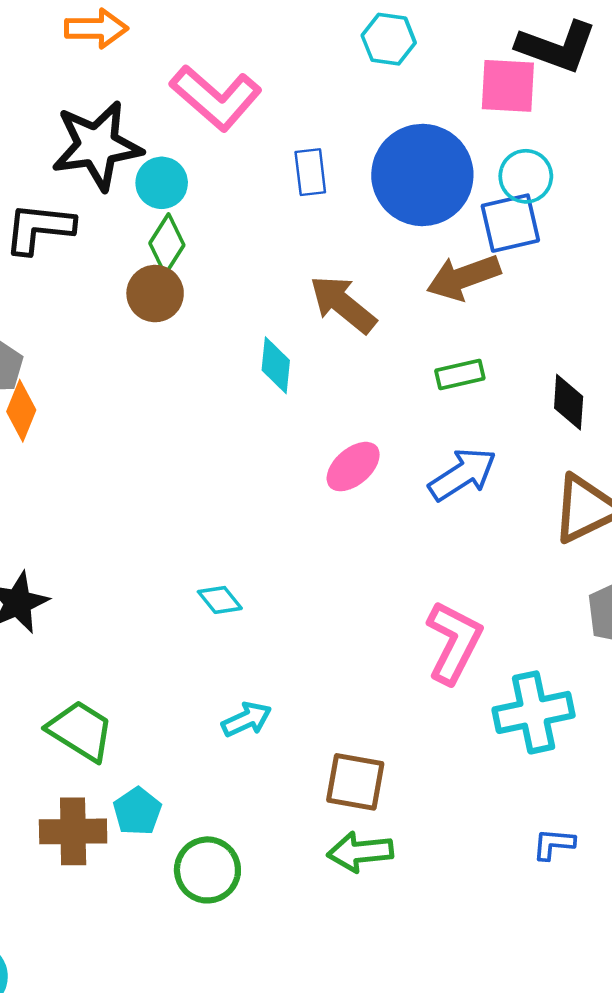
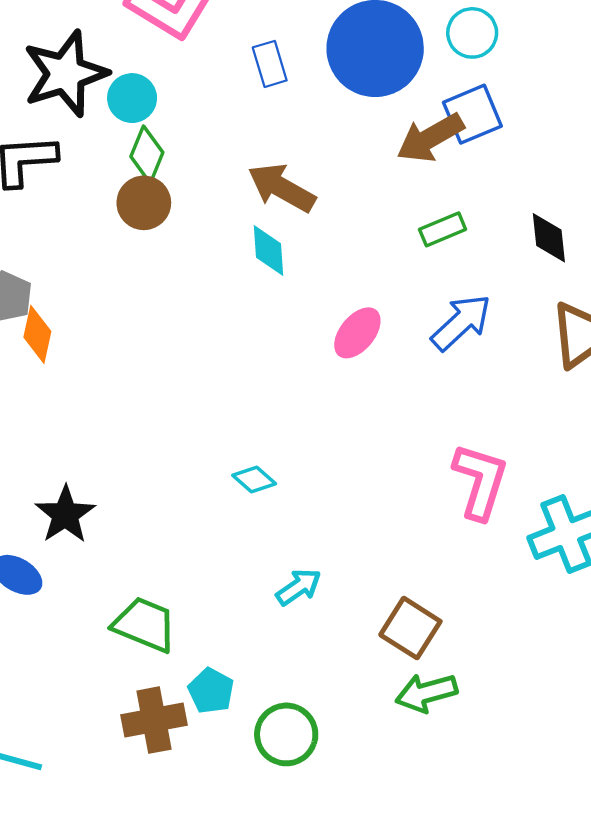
blue square: (510, 223) -> (472, 114), moved
brown arrow: (343, 304) -> (282, 188), moved
brown square: (355, 782) -> (410, 628), turned 32

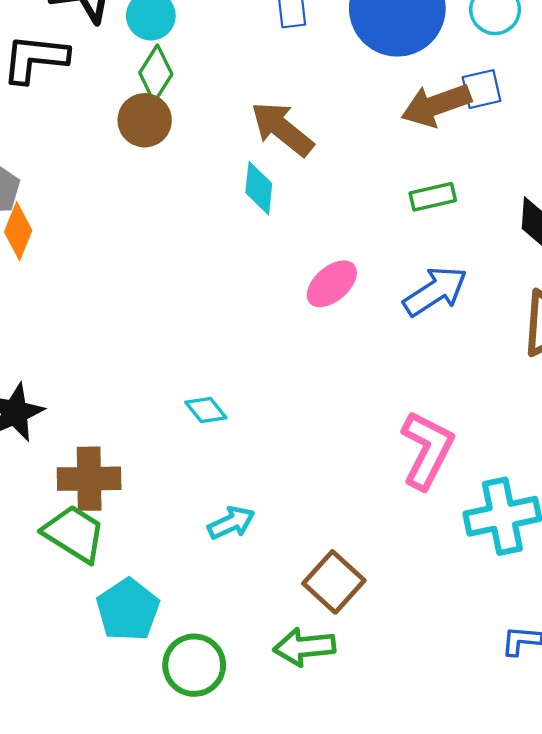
blue square: (472, 114) -> (482, 89), size x0.7
cyan pentagon: (211, 691) -> (128, 610), size x1.4
green arrow: (426, 693) -> (304, 647), moved
brown cross: (154, 720) -> (89, 479), moved

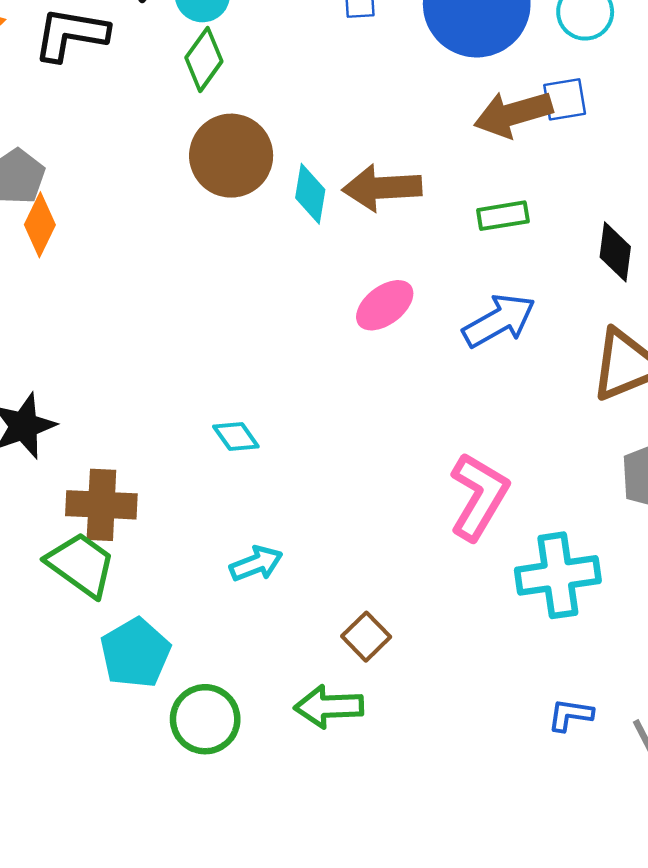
brown circle: (145, 120) -> (231, 156), moved, size x1.4
brown arrow: (282, 129) -> (382, 188), moved, turned -46
brown square: (334, 582) -> (366, 637), size x0.7

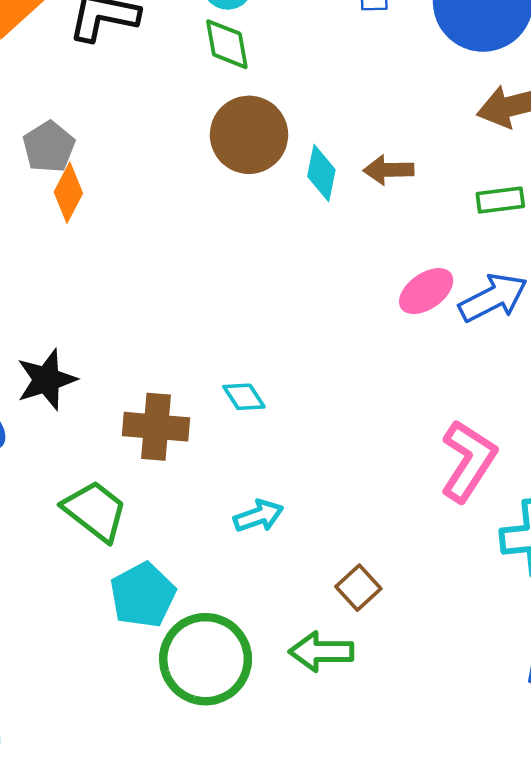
green diamond: (204, 59) -> (227, 44), turned -48
brown arrow: (382, 188) -> (388, 170), size x0.7
pink ellipse: (385, 305) -> (426, 291), moved
brown cross: (101, 505) -> (156, 427), moved
green circle: (205, 719) -> (206, 659), size x1.4

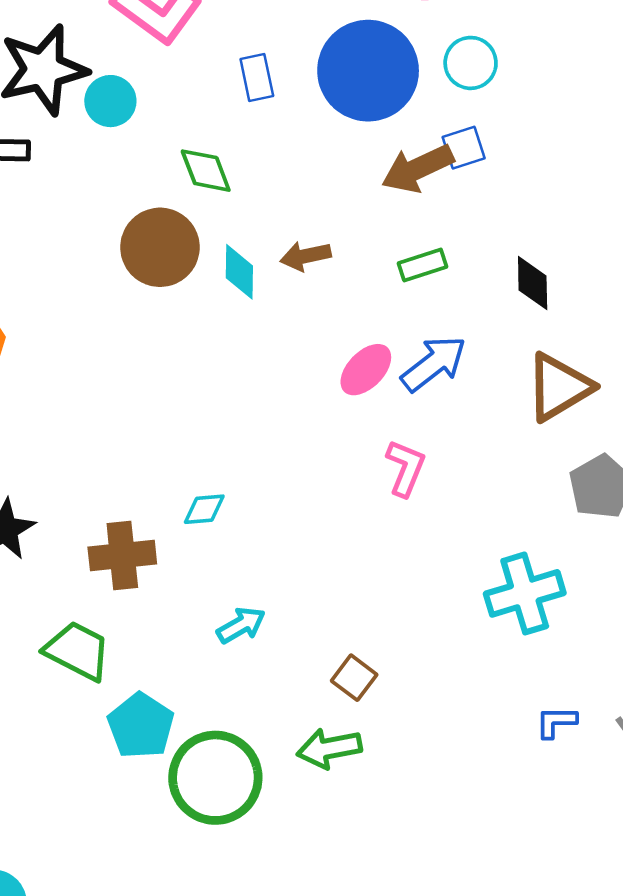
green diamond: (227, 44) -> (206, 171), moved
cyan diamond: (244, 397) -> (204, 509), turned -51
pink L-shape: (468, 461) -> (406, 468), moved, size x0.7

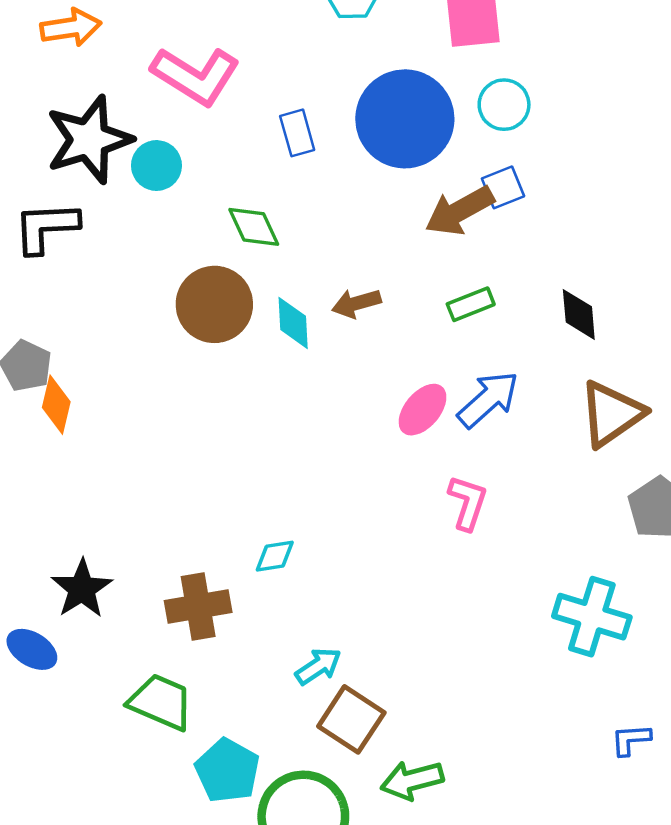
cyan cross: (525, 593) -> (592, 617), turned 38
brown square: (354, 678) -> (351, 719), moved, size x1.5

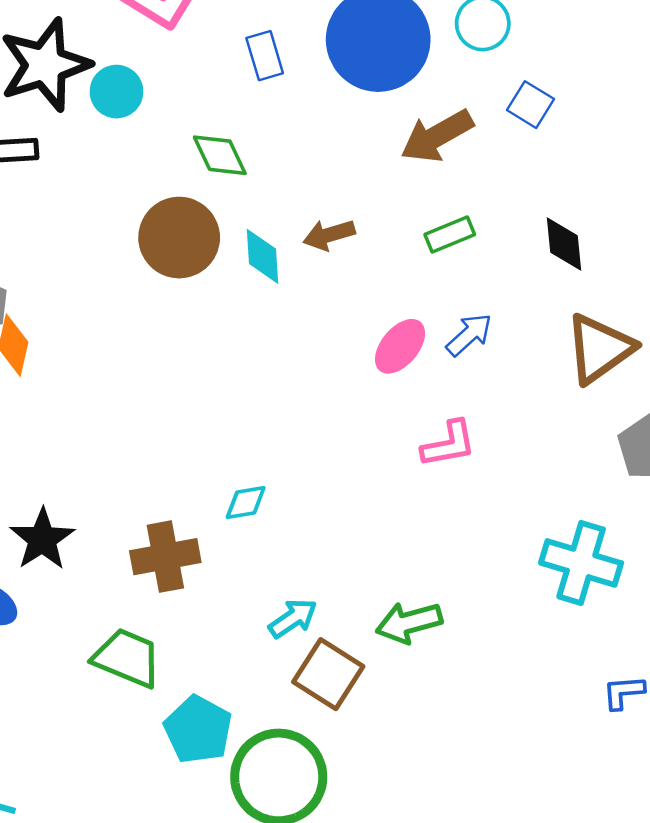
blue square: (503, 187) -> (530, 105), moved, turned -36
blue arrow: (488, 399) -> (469, 335), size x0.7
pink L-shape: (468, 503) -> (449, 444), turned 62
green arrow: (412, 780) -> (409, 623), moved

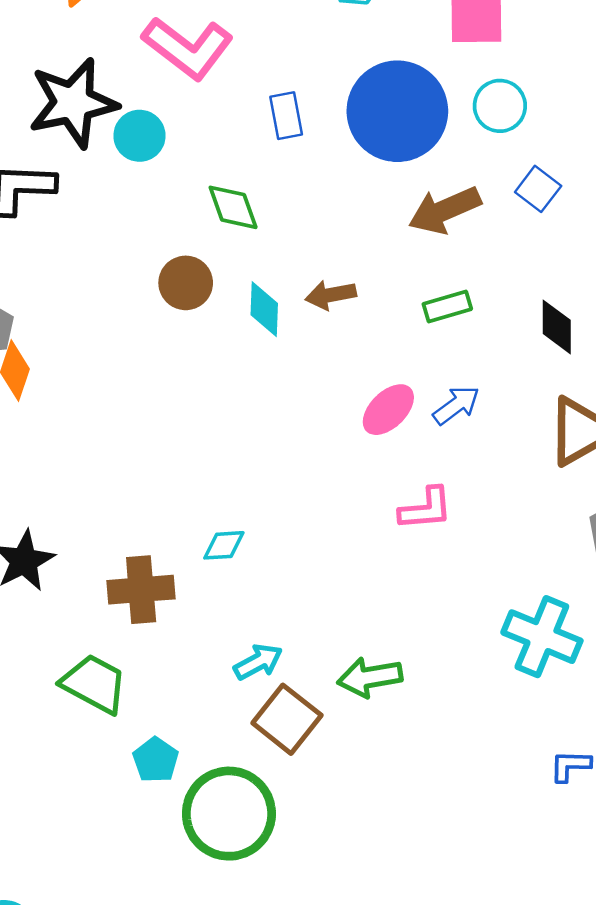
brown circle: (179, 238) -> (186, 283), size x0.7
cyan pentagon: (198, 730) -> (156, 760), size x0.7

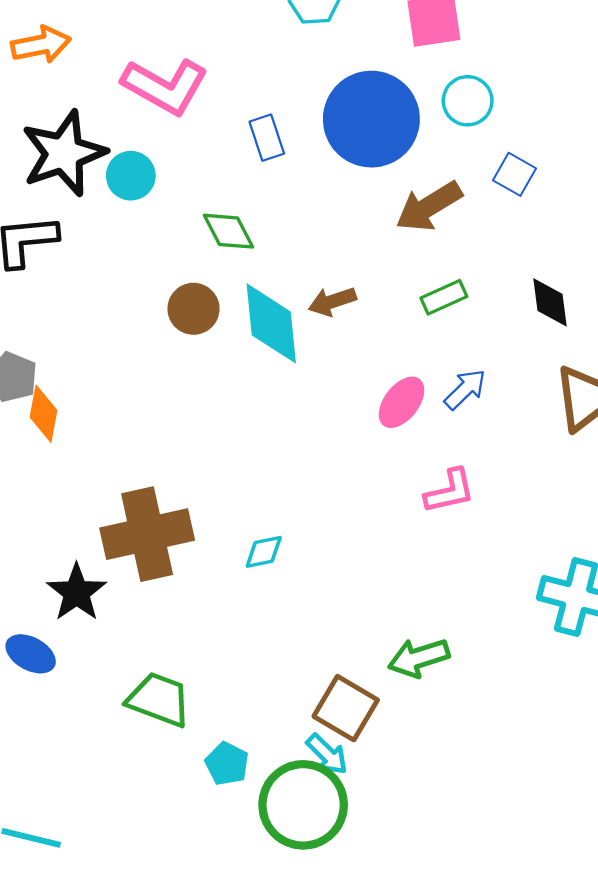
cyan diamond: (264, 309) -> (271, 323), size x1.6
brown cross: (141, 590) -> (147, 534), moved, size x1.4
cyan arrow: (258, 662) -> (327, 754), moved, turned 81

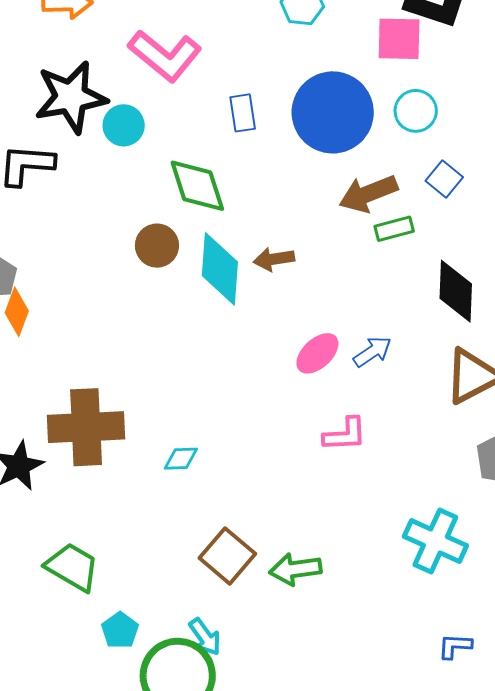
green diamond: (229, 231) -> (197, 186), size x1.4
green rectangle: (444, 297) -> (394, 229), moved
black diamond: (550, 302) -> (456, 291), size x1.4
brown square: (346, 708) -> (227, 556), moved

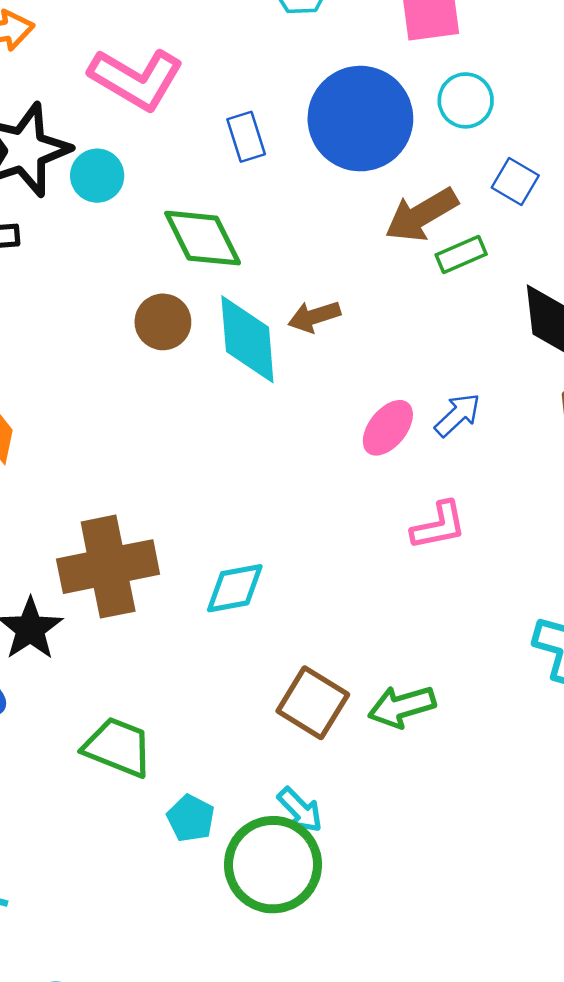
cyan diamond: (181, 459) -> (235, 588), size x1.4

